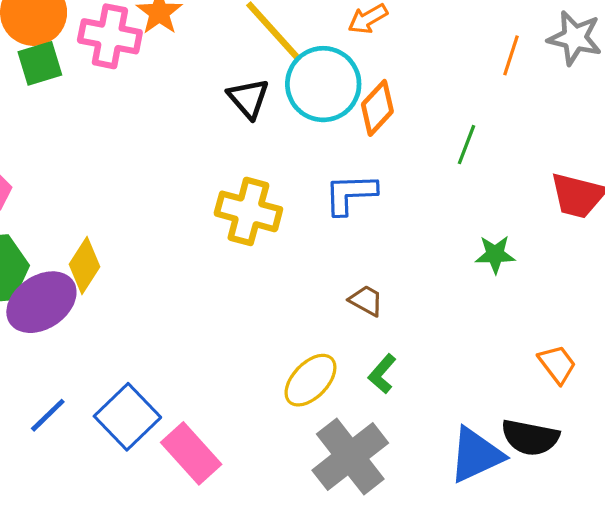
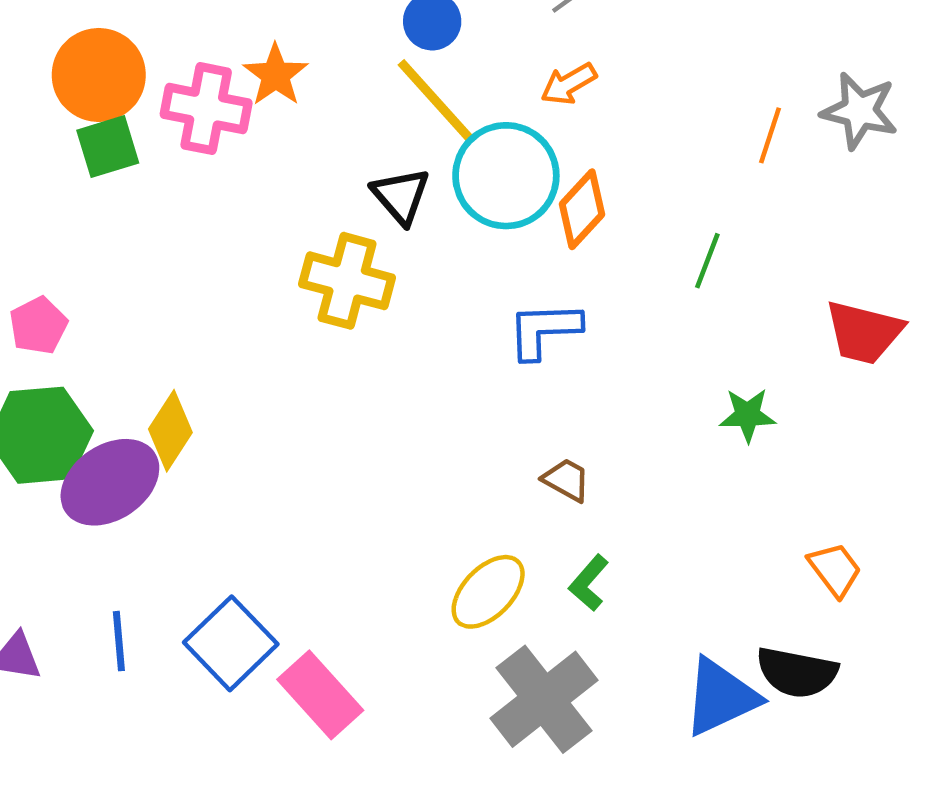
yellow cross: (248, 211) -> (347, 281), moved
blue line: (48, 415) -> (119, 641), turned -51

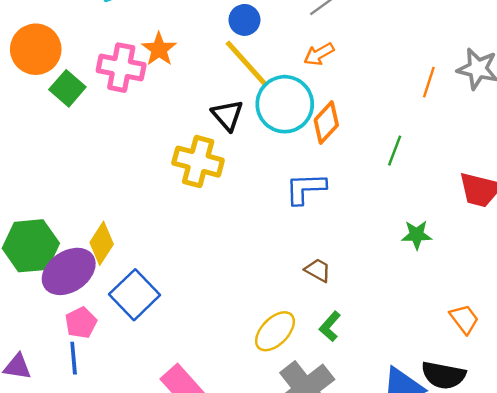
orange circle: (99, 75) -> (36, 49), moved
green square: (108, 147) -> (67, 88), turned -32
pink pentagon: (38, 326) -> (81, 323), moved
blue square: (231, 643) -> (135, 295), moved

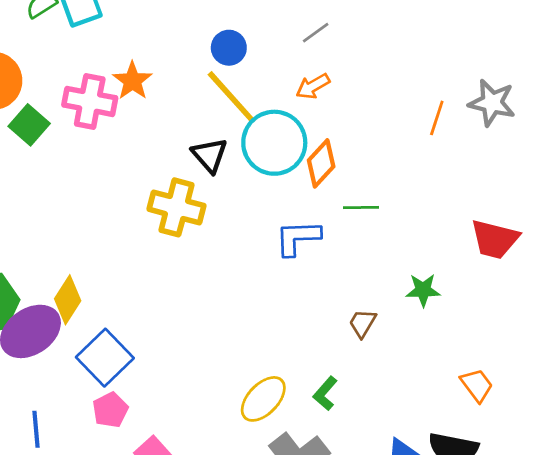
green line: (395, 151) -> (361, 207), moved, turned 68
brown trapezoid: (318, 270) -> (362, 323), moved, turned -88
pink pentagon: (81, 323) -> (110, 410), moved

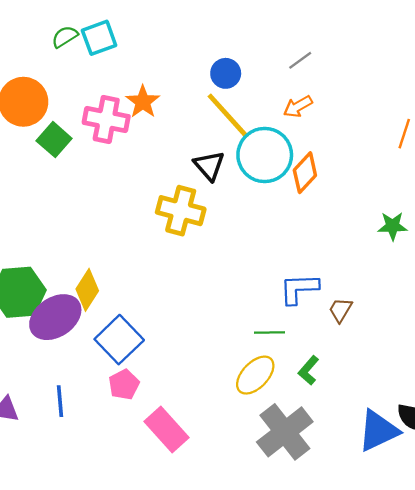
green line: (361, 207) -> (269, 332), moved
blue L-shape: (298, 238) -> (299, 289), moved
green star: (423, 290) -> (392, 226), moved

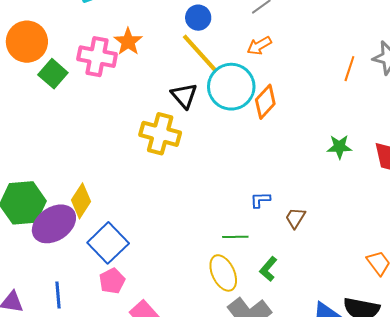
blue L-shape: (299, 289) -> (260, 200), size x0.6
yellow ellipse: (255, 375) -> (223, 273), turned -69

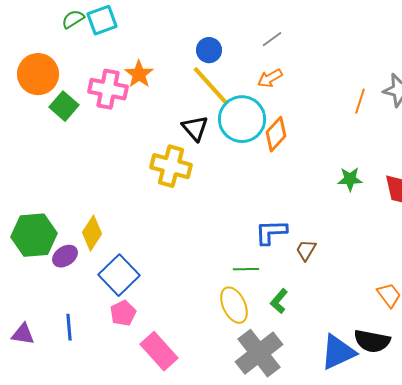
blue L-shape: (260, 200) -> (271, 232), size x1.6
purple ellipse: (54, 224) -> (65, 256), size x0.6

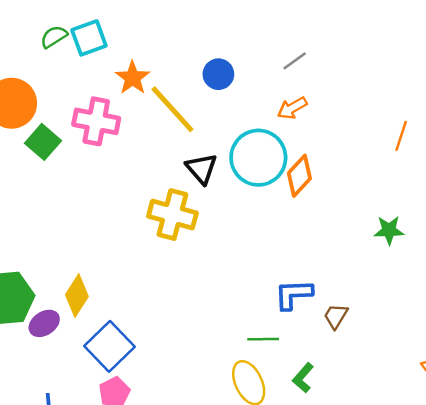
orange star: (139, 74) -> (133, 78), moved
yellow line: (211, 86) -> (172, 109), moved

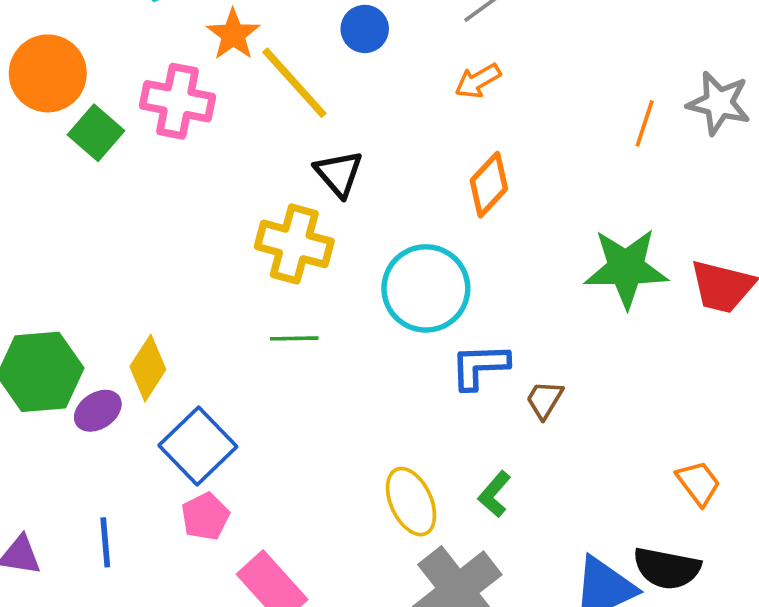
cyan circle: (258, 158) -> (426, 288), moved
green star: (389, 230) -> (626, 268), size x1.8
green line: (263, 339) -> (294, 338), moved

